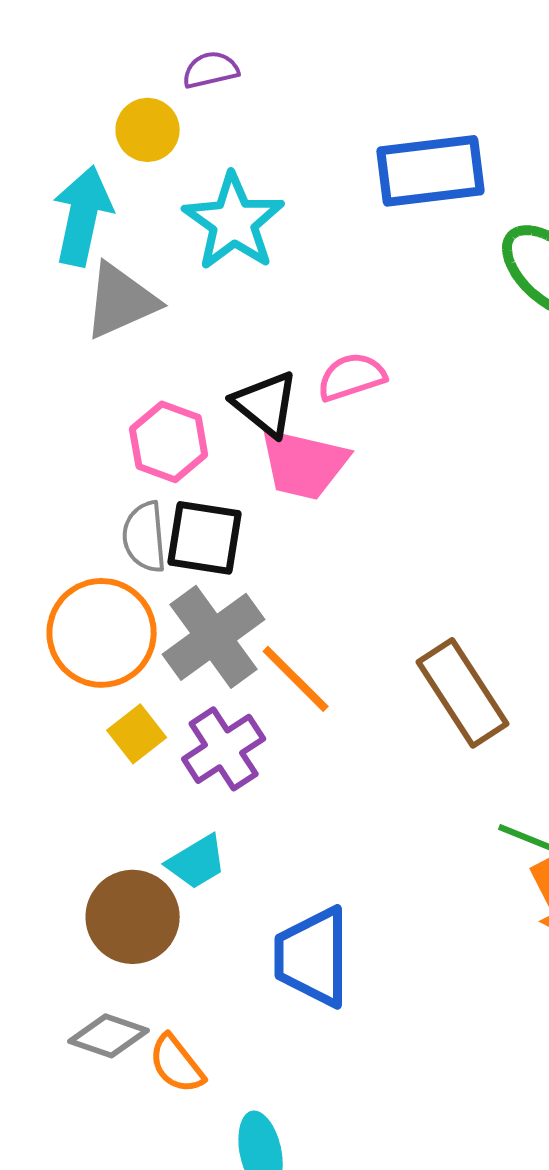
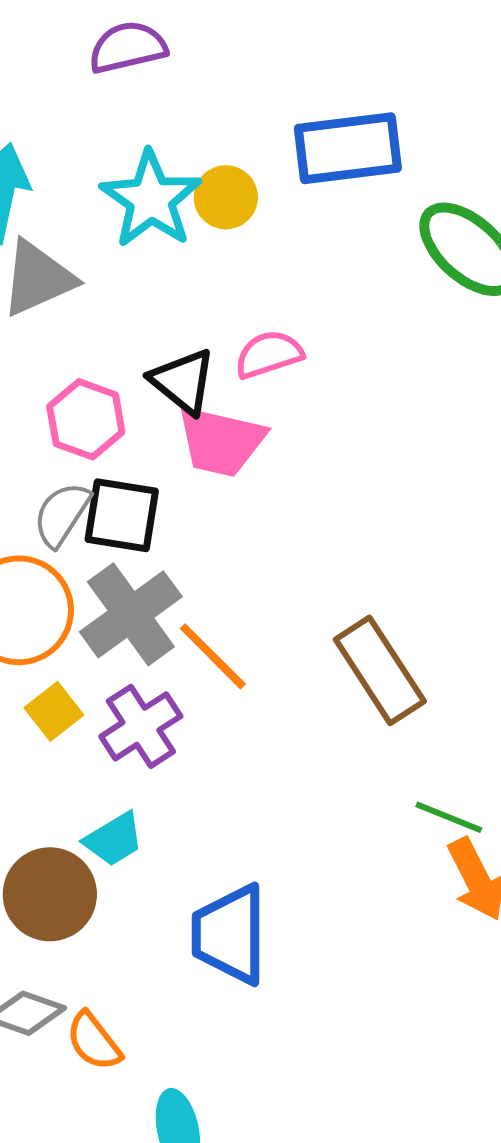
purple semicircle: (211, 70) -> (128, 47), size x1.4
yellow circle: (148, 130) -> (226, 197), moved
gray semicircle: (145, 537) -> (62, 514), turned 38

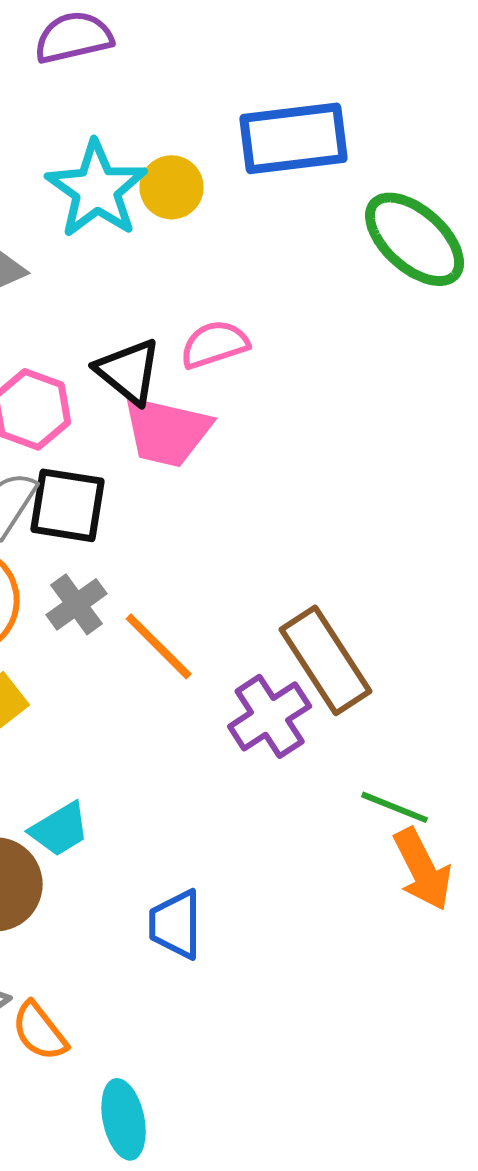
gray cross: (131, 614) -> (77, 604), size x0.6
purple cross: (141, 726) -> (270, 716), moved
blue trapezoid: (230, 934) -> (176, 924), size x0.7

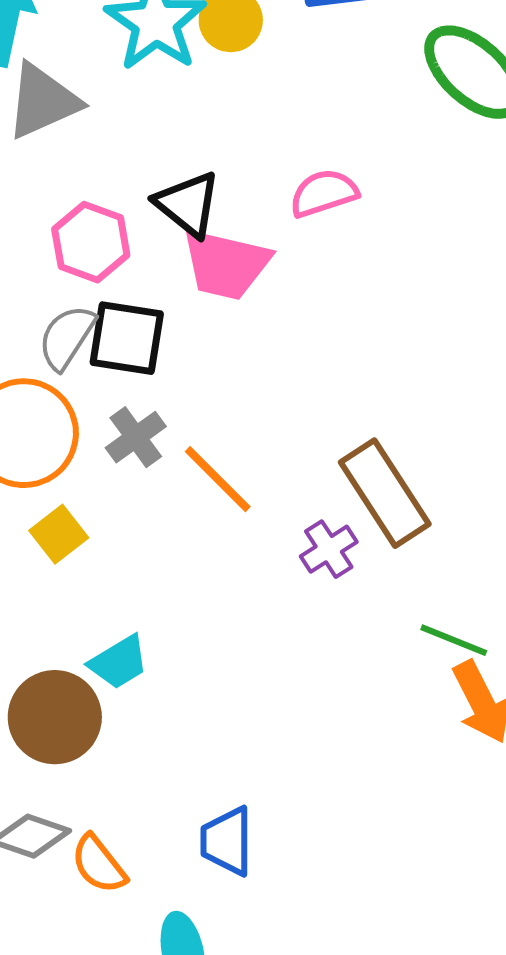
pink semicircle: (215, 344) -> (324, 193), moved
purple cross: (270, 716) -> (329, 549), size x0.7
blue trapezoid: (176, 924) -> (227, 841), moved

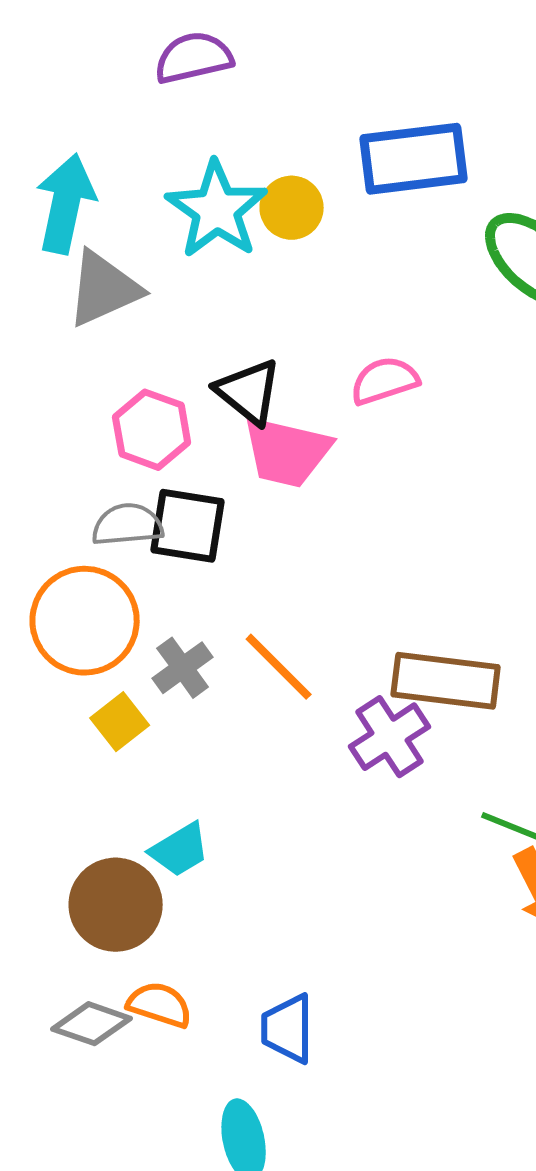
gray semicircle: (67, 337) -> (128, 525), turned 52
gray cross: (136, 437) -> (183, 668), moved
brown rectangle: (385, 493) -> (446, 681), turned -50
purple cross: (329, 549) -> (390, 737), size x1.4
orange semicircle: (99, 864) -> (160, 1005), moved, turned 146

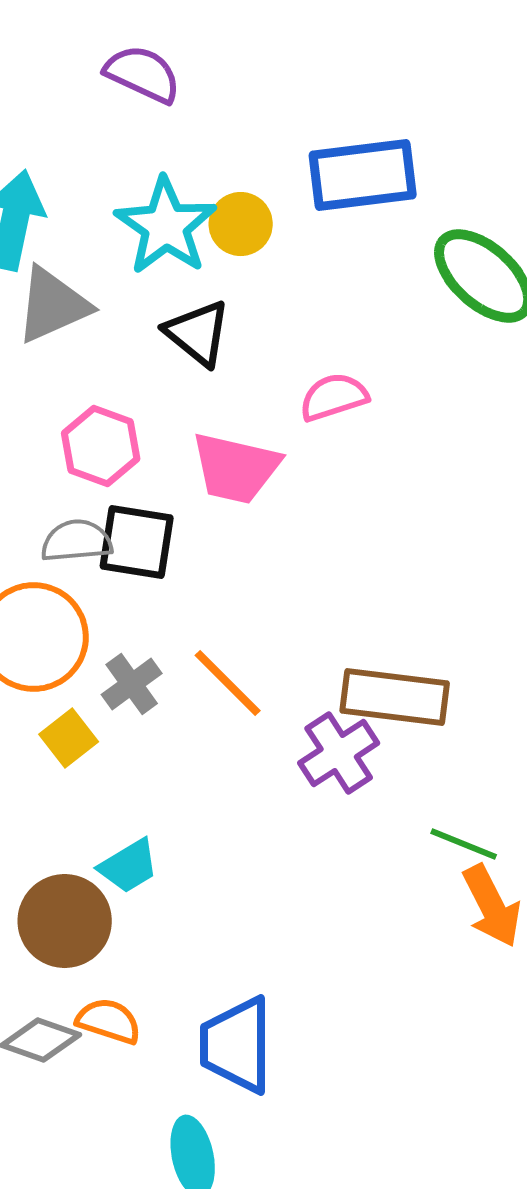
purple semicircle: (194, 58) -> (143, 74), turned 38
black triangle: (249, 392) -> (198, 333), moved
blue trapezoid: (288, 1029) -> (237, 1045), size x1.4

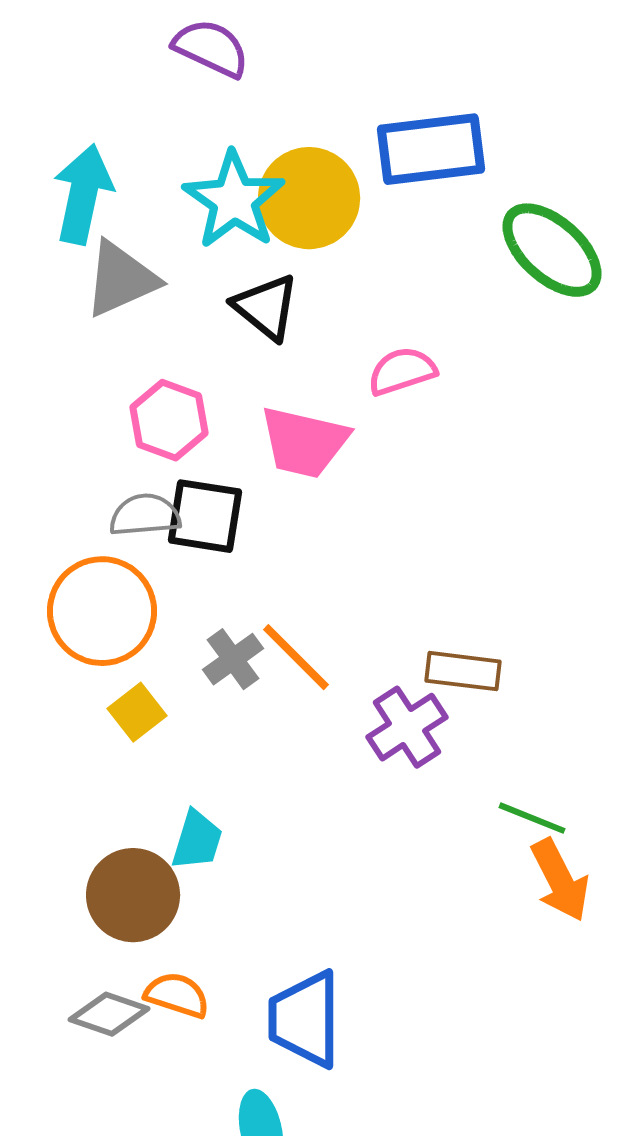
yellow circle: (241, 224) -> (309, 198), size x1.6
gray cross: (132, 684) -> (233, 659), moved
brown rectangle: (395, 697) -> (463, 671), size x0.7
cyan trapezoid: (129, 866) -> (197, 840), turned -42

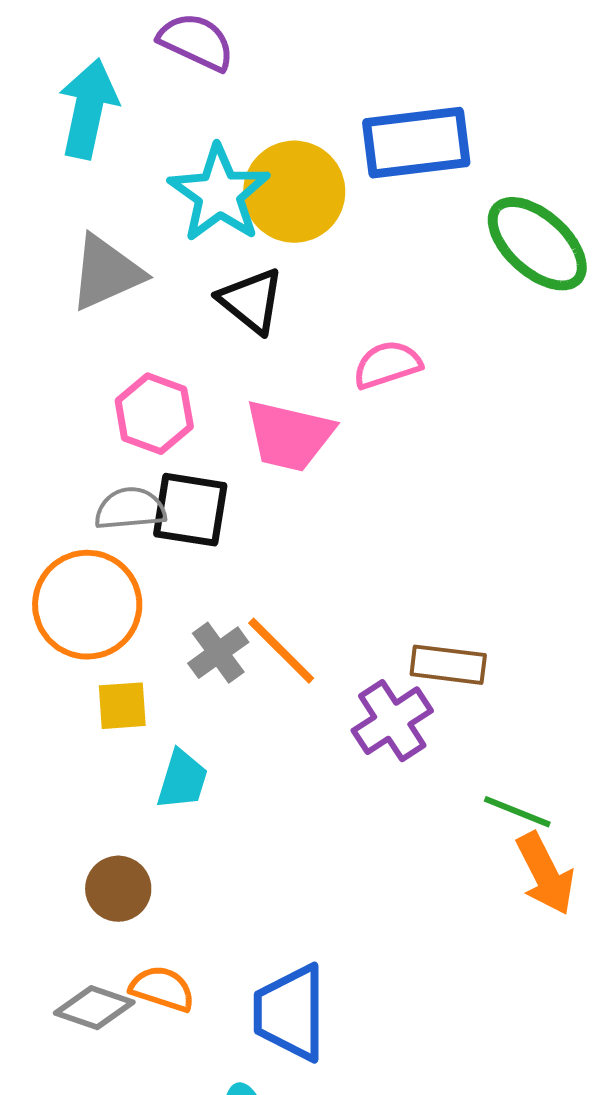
cyan arrow: (83, 194) -> (88, 109), moved
yellow square: (137, 712) -> (122, 706), turned 34
cyan trapezoid: (197, 840) -> (182, 780), moved
brown circle: (133, 895) -> (118, 889), size x0.7

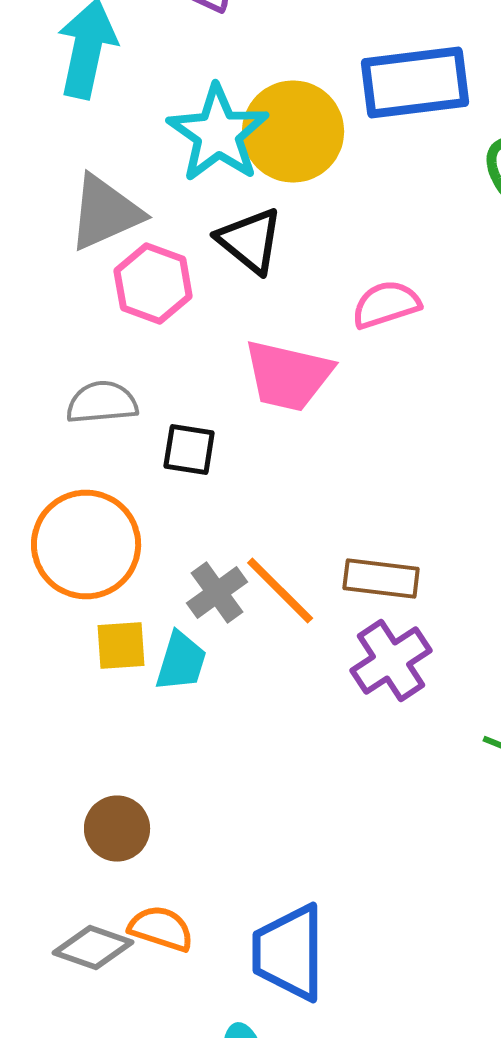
pink hexagon: (154, 414) -> (153, 284), moved
gray semicircle: (130, 509) -> (102, 402), moved
black square: (190, 510) -> (189, 450), size x0.7
brown rectangle: (448, 665) -> (381, 578), moved
cyan trapezoid: (182, 780) -> (181, 662), moved

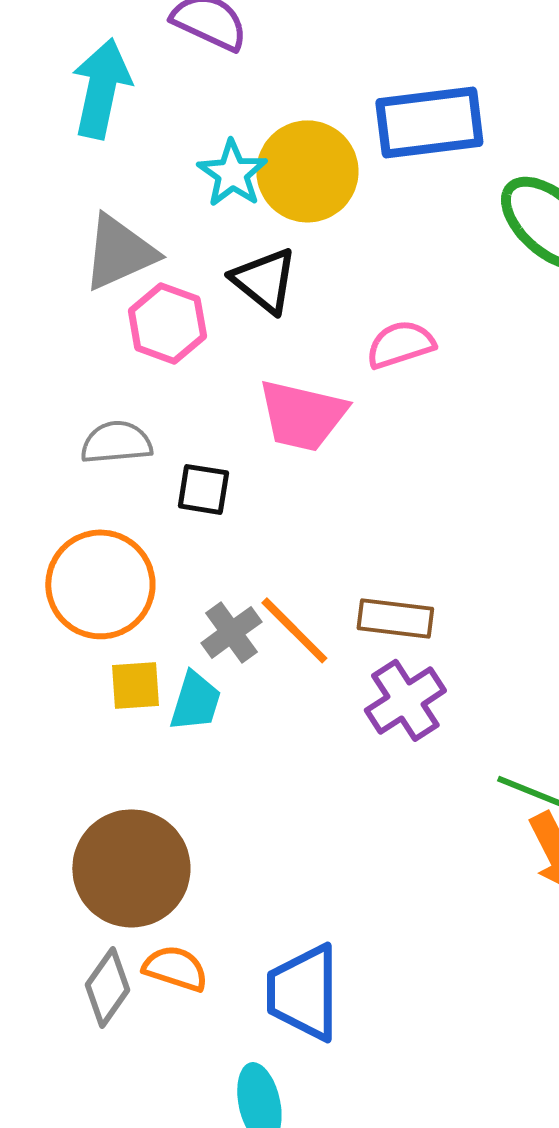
cyan star: (218, 134) -> (232, 173), size x0.7
brown circle: (117, 828) -> (131, 868), size x1.8
gray diamond: (93, 948) -> (107, 987), turned -74

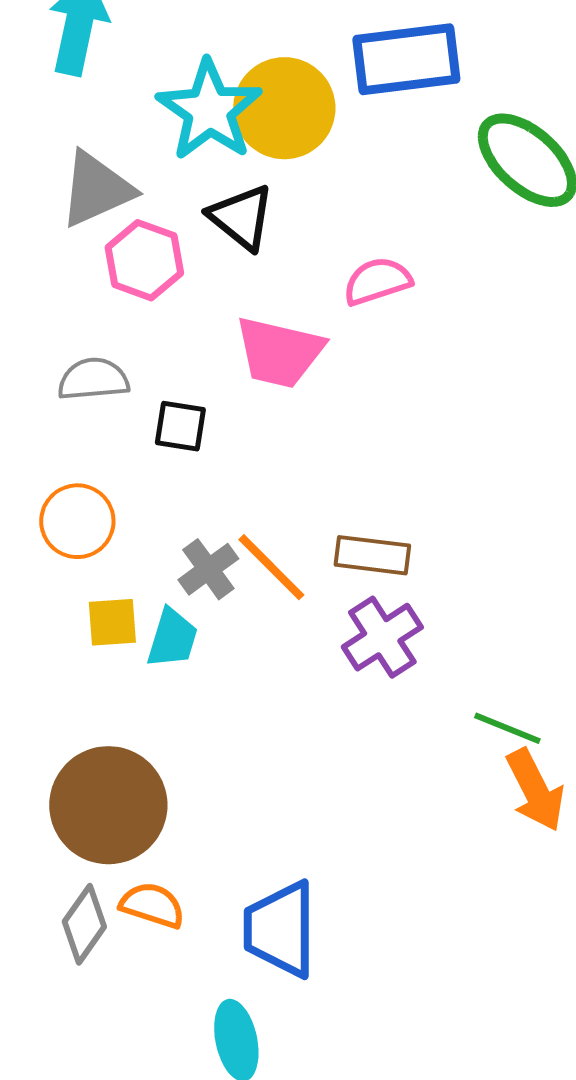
cyan star: (232, 173) -> (209, 110), size x1.5
orange circle: (100, 584) -> (77, 521), size x0.7

